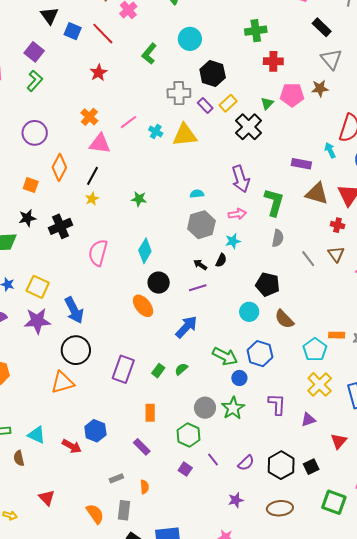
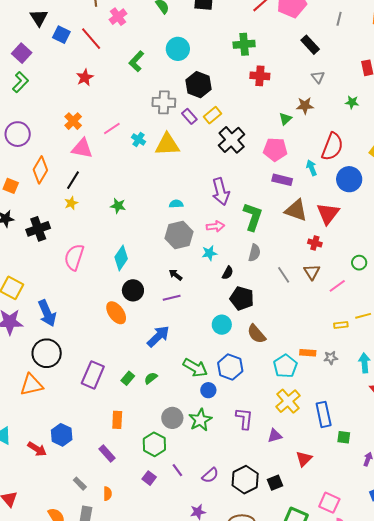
gray triangle: (331, 59) -> (318, 77), size x0.6
pink pentagon: (292, 95) -> (275, 149), moved
green triangle: (267, 103) -> (285, 119), moved
black semicircle: (221, 260) -> (228, 273), moved
gray rectangle: (116, 478) -> (80, 484), turned 64

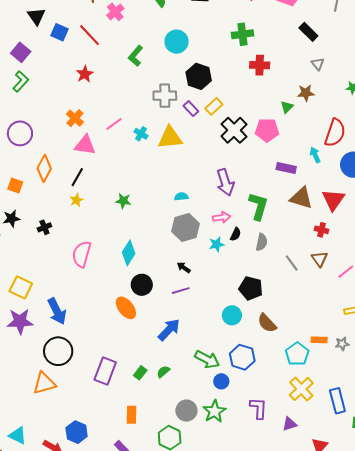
pink pentagon: (275, 149) -> (267, 130), moved
black cross: (38, 229) -> (44, 227), size x0.6
black semicircle: (228, 273) -> (236, 234), moved

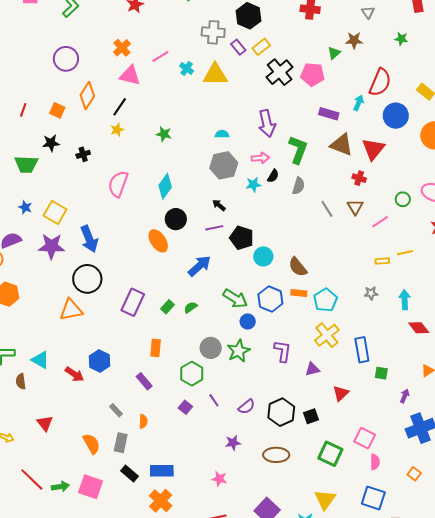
cyan arrow: (315, 155) -> (359, 103), turned 42
black pentagon: (251, 288) -> (242, 238), moved
orange rectangle: (319, 340) -> (299, 293), moved

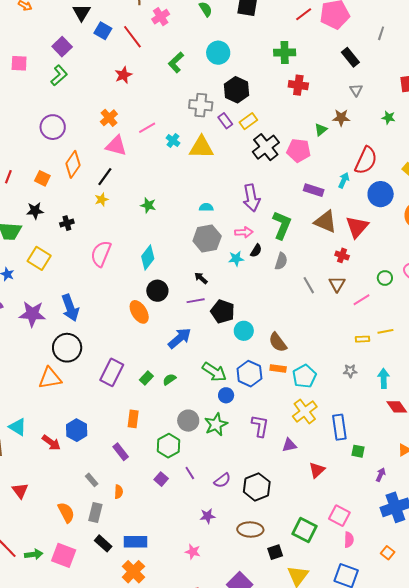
yellow square: (55, 212) -> (39, 258), moved
black square: (311, 416) -> (275, 552), moved

